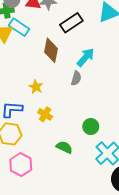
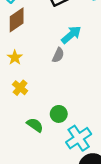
brown diamond: (51, 50) -> (17, 20), moved, turned 35
green circle: (91, 127) -> (59, 114), moved

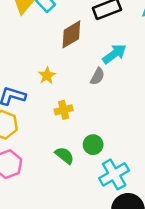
brown diamond: (17, 20) -> (71, 34), moved
yellow cross: (20, 88) -> (64, 110), moved, turned 32

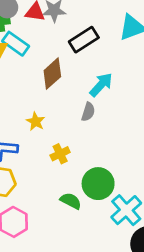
green circle: (93, 145) -> (98, 184), size x1.5

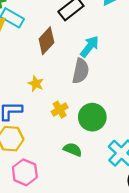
gray semicircle: (88, 112) -> (81, 71), size x1.5
green circle: (98, 184) -> (92, 117), moved

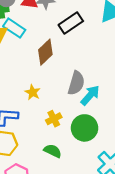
cyan arrow: (90, 47) -> (90, 95), moved
green semicircle: (73, 149) -> (53, 151), moved

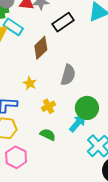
cyan arrow: (90, 95) -> (78, 123), moved
green circle: (85, 128) -> (87, 108), moved

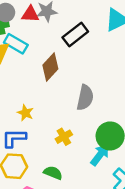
yellow star: (30, 83) -> (25, 113), moved
green semicircle: (48, 135) -> (53, 173), moved

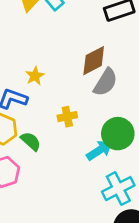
brown diamond: (50, 67) -> (94, 61), moved
green semicircle: (53, 173) -> (31, 141), moved

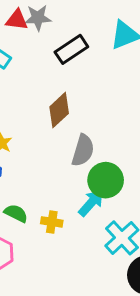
gray semicircle: (105, 82) -> (83, 150), moved
yellow cross: (67, 117) -> (52, 222), moved, turned 36

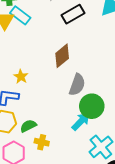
green semicircle: (16, 213) -> (28, 126), turned -56
yellow cross: (52, 222) -> (42, 142), moved

